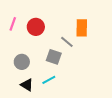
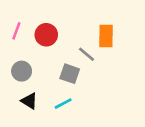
gray circle: (22, 62) -> (22, 71), moved
black triangle: (27, 85) -> (29, 101), moved

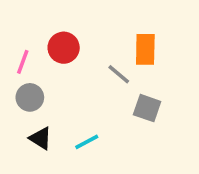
pink line: (16, 31) -> (23, 62), moved
gray square: (70, 74) -> (147, 108), moved

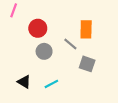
pink line: (23, 62) -> (14, 10), moved
gray circle: (30, 97) -> (44, 51), moved

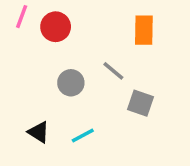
red circle: (38, 28) -> (56, 27), moved
orange rectangle: (86, 29) -> (144, 30), moved

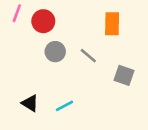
gray circle: (71, 83) -> (55, 52), moved
gray square: (140, 103) -> (124, 75), moved

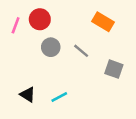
pink line: (17, 13) -> (16, 25), moved
orange rectangle: (112, 24) -> (103, 22), turned -60

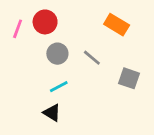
black triangle: (28, 95) -> (52, 113), moved
cyan line: (59, 97) -> (59, 87), moved

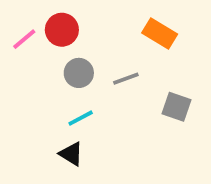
pink line: (18, 29) -> (24, 39), turned 30
gray line: (92, 58) -> (126, 79), turned -60

